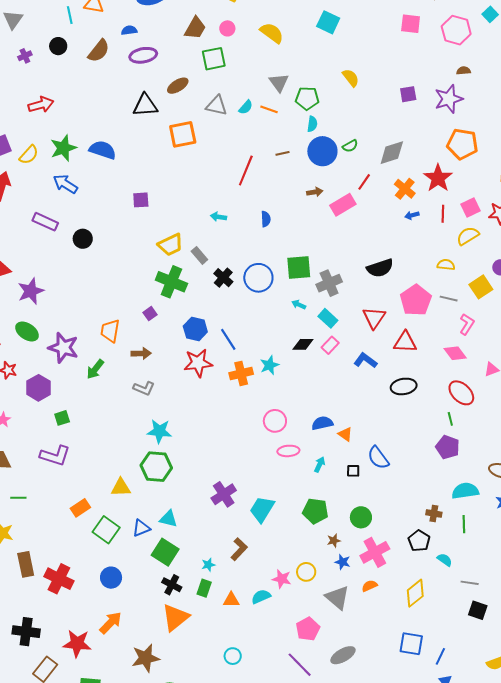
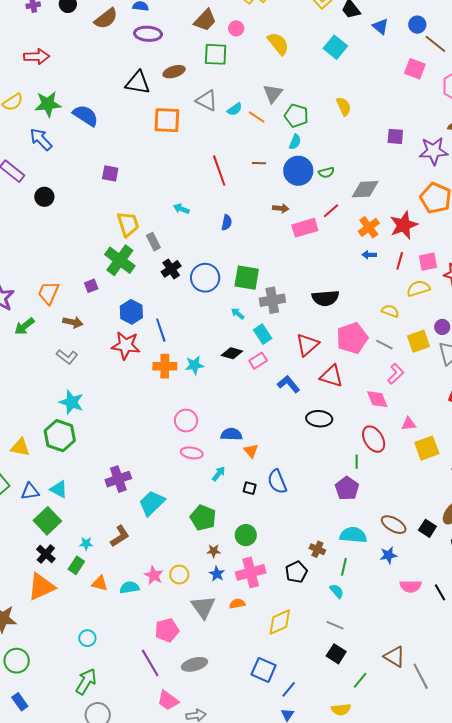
red line: (246, 170) -> (219, 171), turned -56
yellow trapezoid: (171, 245) -> (128, 224), turned -96
cyan semicircle: (445, 560) -> (337, 591), moved

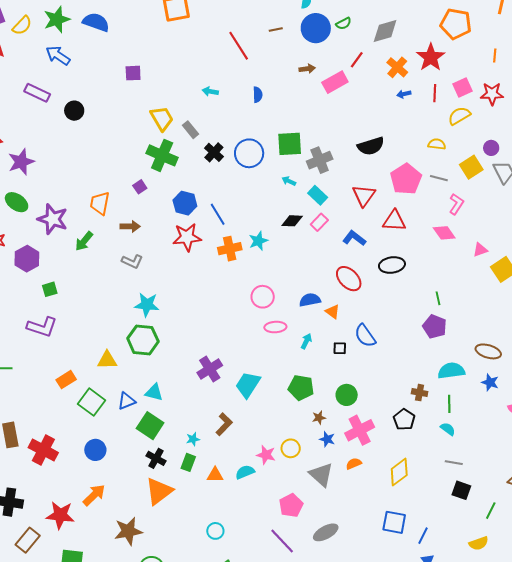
red ellipse: (374, 439) -> (349, 279), moved
blue star: (388, 555) -> (490, 382), turned -30

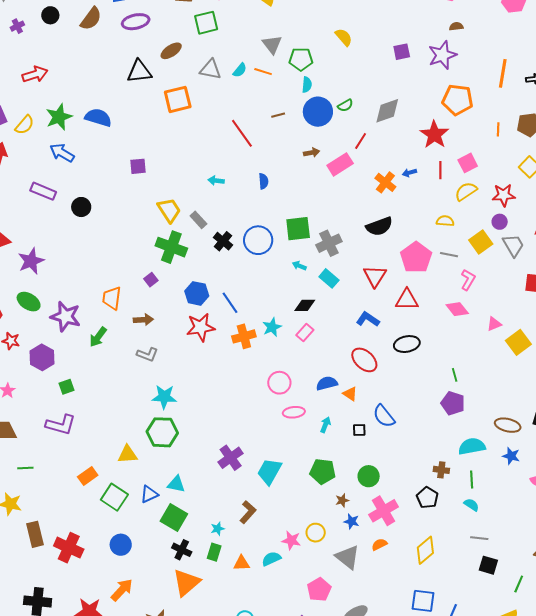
orange cross: (397, 67) -> (385, 182), moved
red star: (492, 94) -> (504, 195), moved
pink rectangle: (319, 222) -> (305, 332), moved

